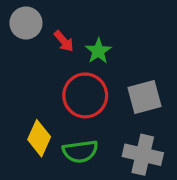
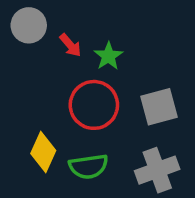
gray cross: (143, 155) -> (157, 170), turned -33

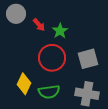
gray cross: (157, 170) -> (87, 94), turned 30

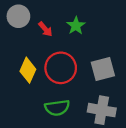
green star: (60, 31) -> (76, 26), moved
yellow diamond: (24, 84) -> (28, 70), moved

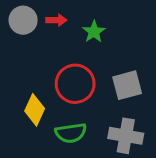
red arrow: (45, 29) -> (56, 20), moved, turned -49
yellow diamond: (28, 70) -> (35, 110), moved

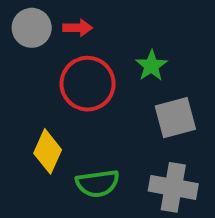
green star: (94, 32) -> (151, 66), moved
red circle: (75, 84) -> (88, 84), moved

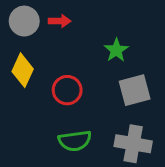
red circle: (88, 84) -> (67, 90), moved, size x0.7
yellow diamond: (48, 151) -> (23, 70), moved

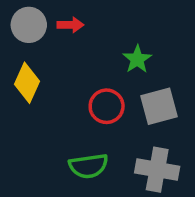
red circle: (67, 90) -> (107, 106), moved

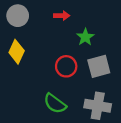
red arrow: (70, 25) -> (62, 16), moved
green semicircle: (88, 166) -> (55, 103), turned 45

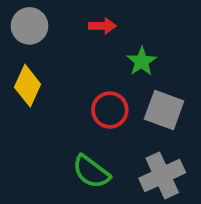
gray square: (99, 66) -> (164, 110), turned 35
gray cross: (98, 106) -> (162, 175), turned -35

